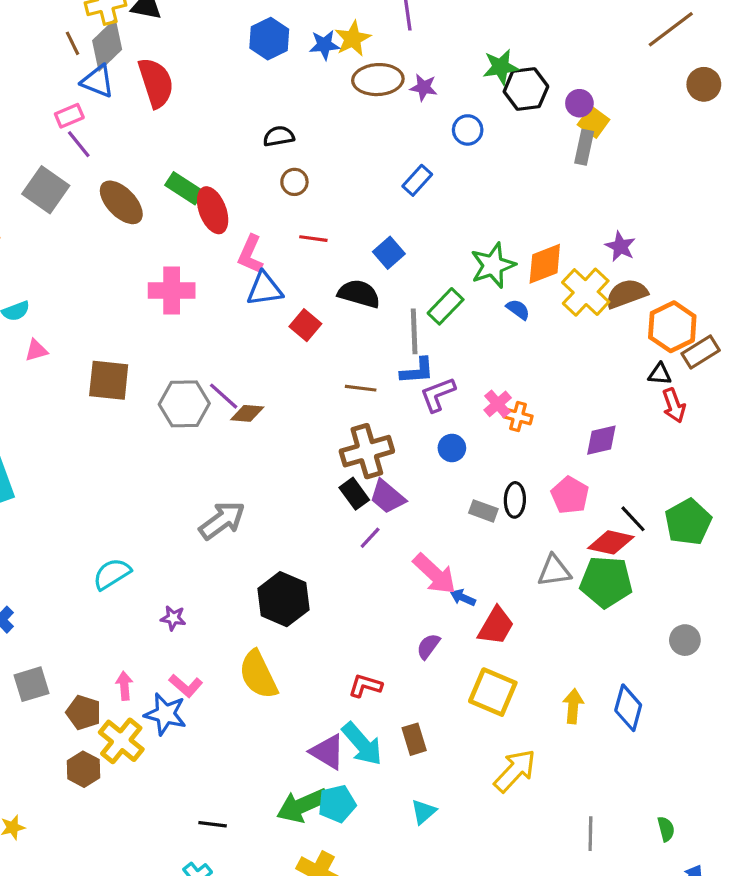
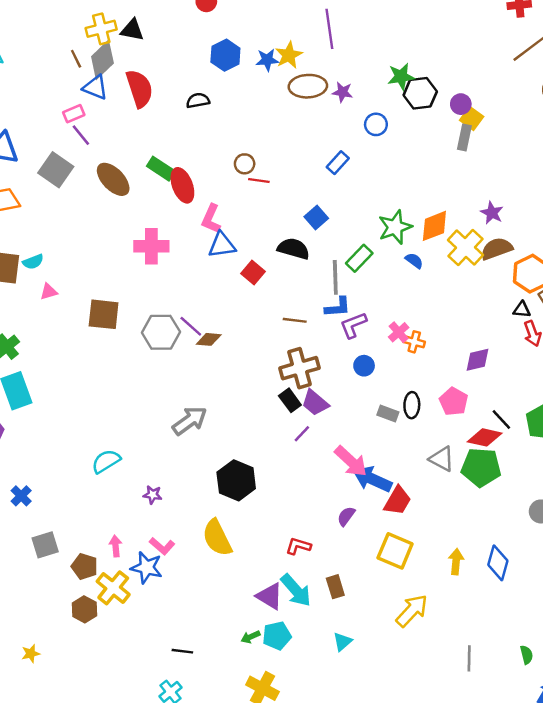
black semicircle: (279, 136) -> (198, 101), moved
red line: (313, 239) -> (259, 181), moved
gray triangle: (554, 571) -> (442, 459), turned 36
blue arrow: (463, 598) -> (372, 479), size x2.0
green arrow: (302, 805) -> (251, 637), size x0.5

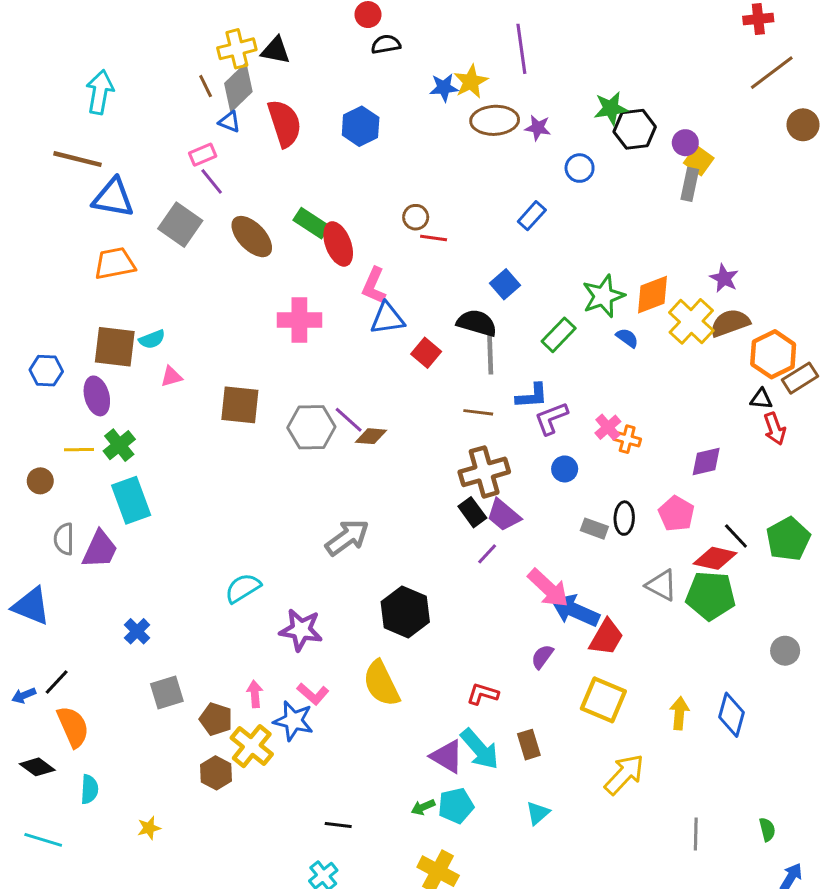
blue hexagon: (225, 55) -> (361, 126), moved
blue triangle: (95, 87) -> (229, 122), size x0.7
black semicircle: (198, 101) -> (386, 44), moved
gray line: (335, 277) -> (490, 353), moved
purple star: (153, 495) -> (301, 630), size x1.8

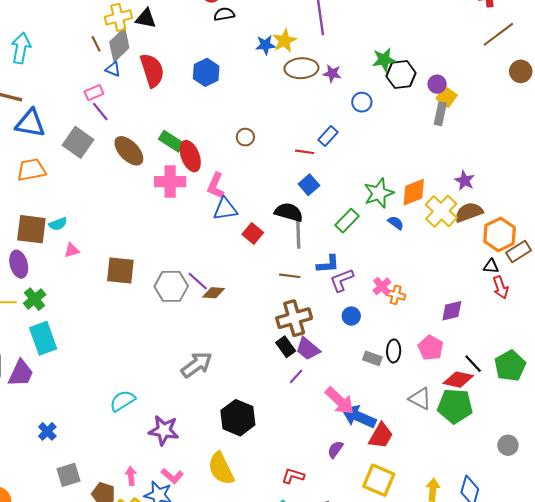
red line: (434, 238) -> (305, 152), moved
pink cross: (299, 320) -> (170, 182), moved

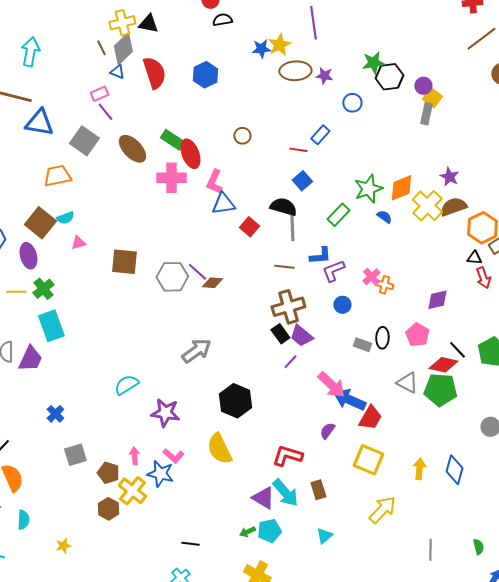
orange trapezoid: (31, 170) -> (57, 176), moved
brown square: (31, 229) -> (40, 223), turned 32
red L-shape: (293, 476) -> (287, 456), size x1.4

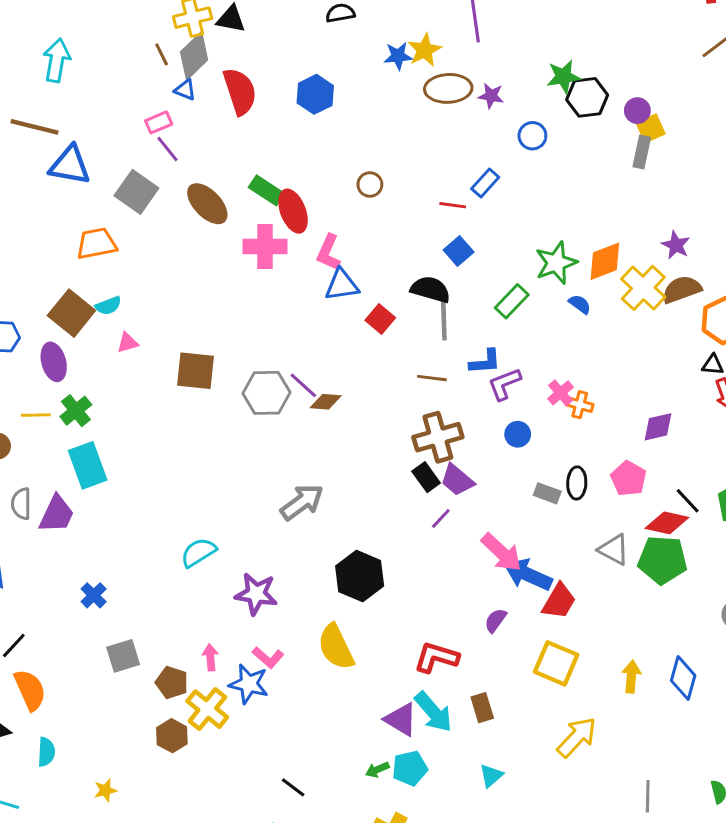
yellow square: (432, 98) -> (651, 128), turned 30
black line: (190, 544) -> (293, 787), turned 30

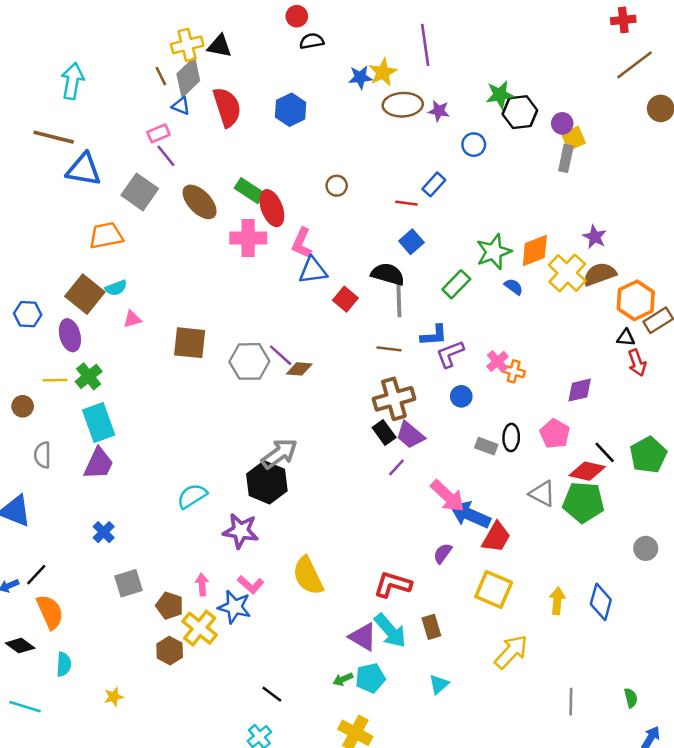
purple trapezoid: (57, 514) -> (99, 464), moved
black hexagon: (360, 576) -> (267, 482), moved

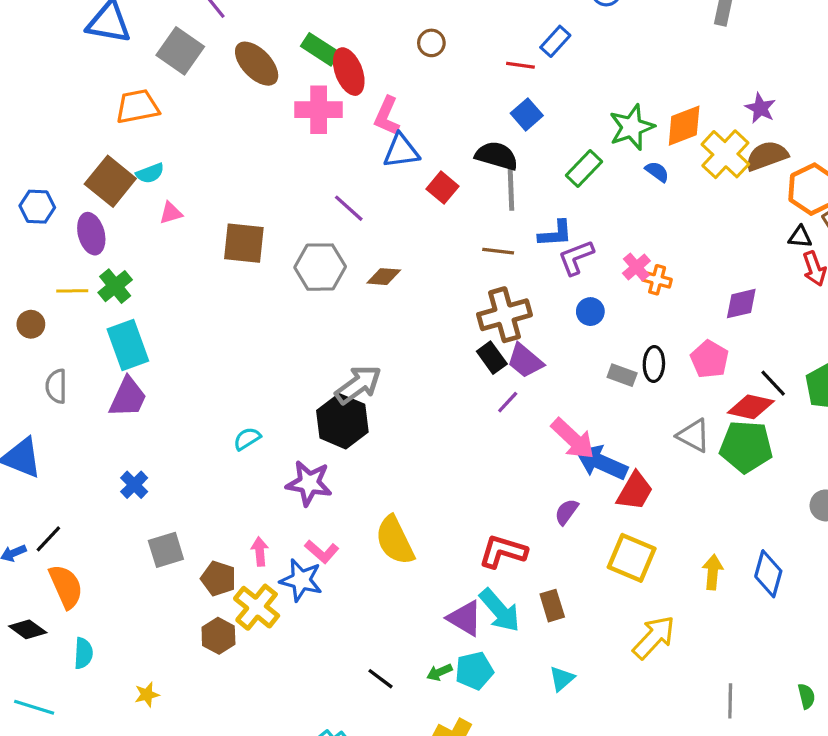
purple line: (281, 355) -> (349, 208), moved
cyan semicircle: (192, 496) -> (247, 439), size x0.7
black line: (272, 694) -> (381, 679), moved

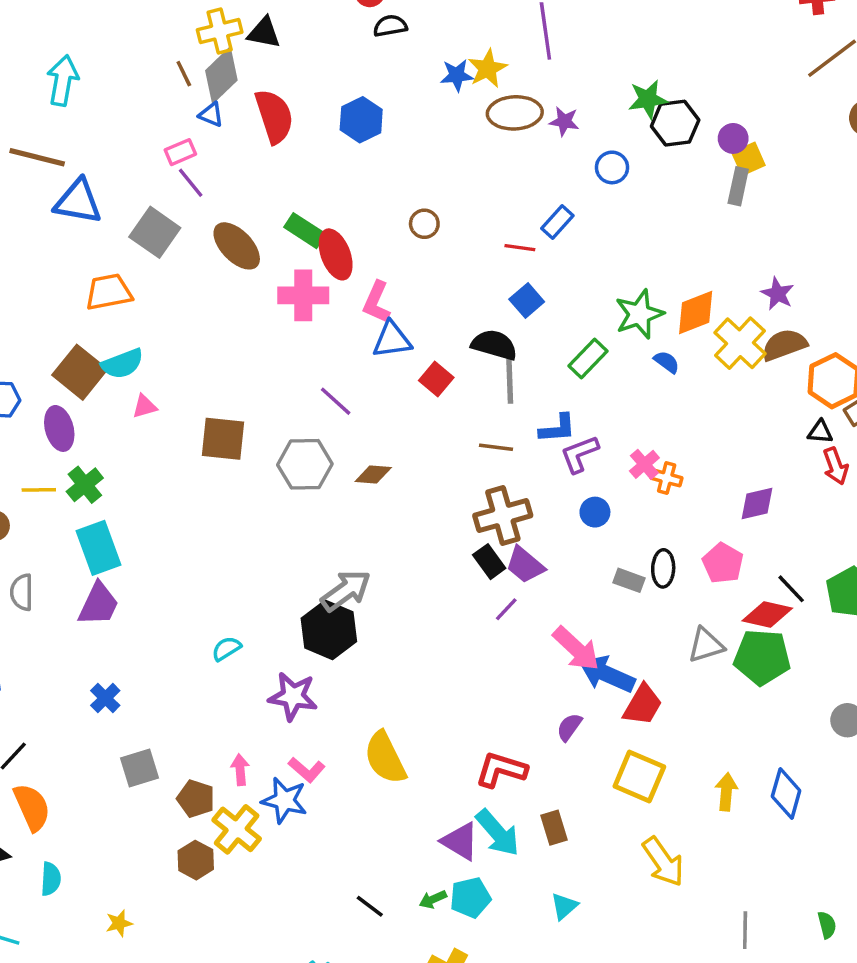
cyan semicircle: (150, 173) -> (122, 364), size x1.4
gray triangle: (694, 435) -> (706, 645), turned -45
yellow arrow: (654, 637) -> (663, 862), turned 102

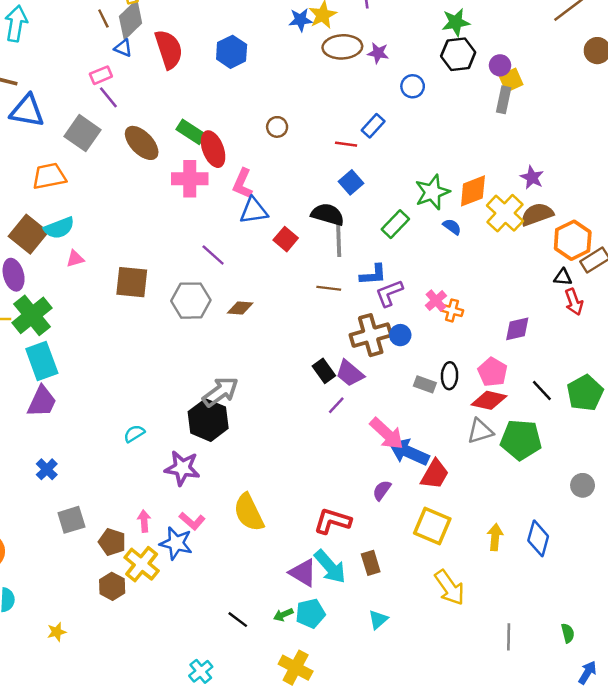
green star: (648, 99) -> (456, 22), moved
green cross: (85, 485) -> (32, 315), size x1.5
brown cross: (503, 515) -> (371, 335), moved
red diamond: (767, 614) -> (489, 400), moved

